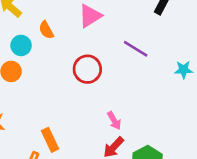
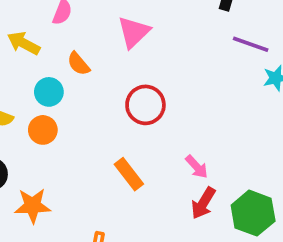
purple line: (136, 49) -> (251, 44), moved
orange rectangle: (50, 140) -> (129, 174), moved

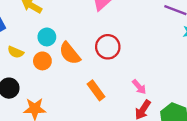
orange semicircle: (79, 64) -> (70, 53), moved, size x1.5

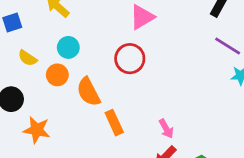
red circle: (108, 47) -> (130, 59), moved
orange semicircle: (70, 53) -> (88, 92), moved

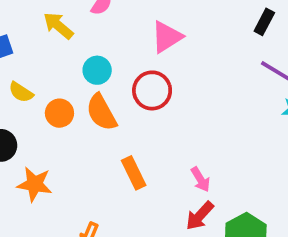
cyan circle: (68, 47) -> (97, 70), moved
orange semicircle: (88, 92) -> (101, 112), moved

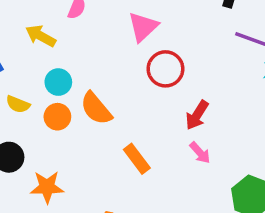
cyan circle: (97, 70) -> (58, 82), moved
red circle: (152, 90) -> (165, 69), moved
red arrow: (200, 216) -> (197, 115), moved

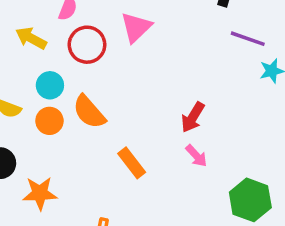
red circle: (165, 69) -> (87, 45), moved

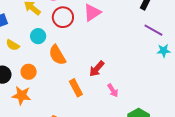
red arrow: (193, 117) -> (97, 69), moved
orange circle: (49, 121) -> (29, 72), moved

